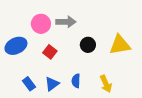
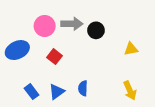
black circle: (88, 45) -> (96, 30), moved
yellow triangle: (120, 45) -> (131, 49), size x0.6
yellow arrow: (106, 84) -> (130, 90), moved

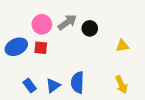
gray arrow: (72, 24) -> (67, 22), turned -36
red square: (54, 57) -> (41, 48), moved, turned -32
blue semicircle: (83, 88) -> (78, 82), size x1.5

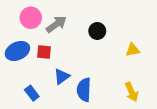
gray arrow: (67, 22) -> (56, 24), moved
pink circle: (42, 24) -> (31, 18), moved
blue triangle: (53, 86) -> (62, 76), moved

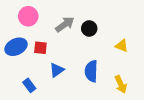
gray arrow: (56, 24) -> (65, 24), moved
yellow triangle: (133, 50) -> (122, 46), turned 32
blue semicircle: (84, 90) -> (91, 71), moved

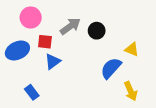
red square: (40, 48) -> (45, 42), moved
blue triangle: (57, 70) -> (53, 61), moved
blue semicircle: (91, 71) -> (111, 68), moved, turned 40

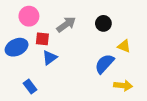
black circle: (97, 31) -> (103, 23), moved
yellow arrow: (131, 91) -> (123, 85), turned -60

